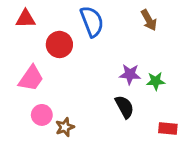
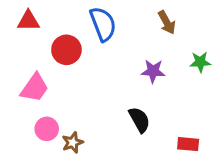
purple star: (130, 74) -> (153, 71), moved
green star: (156, 81) -> (200, 62), moved

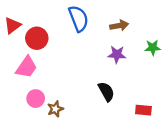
red triangle: (28, 21) -> (12, 25), moved, turned -36
brown arrow: (167, 22) -> (119, 25), moved, turned -72
red circle: (66, 50) -> (37, 38), moved

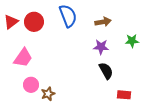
red circle: (37, 38) -> (34, 22), moved
black semicircle: (106, 92) -> (106, 71), moved

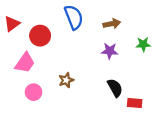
red circle: (34, 22) -> (40, 36), moved
black semicircle: (106, 71) -> (115, 88), moved
brown star: (48, 94) -> (66, 80), moved

